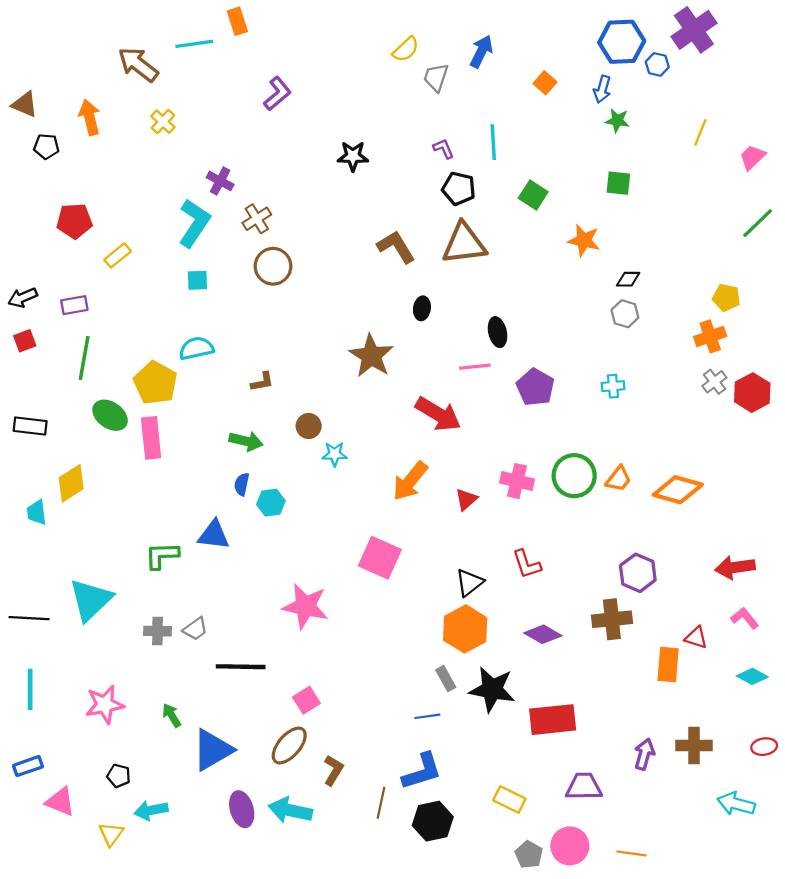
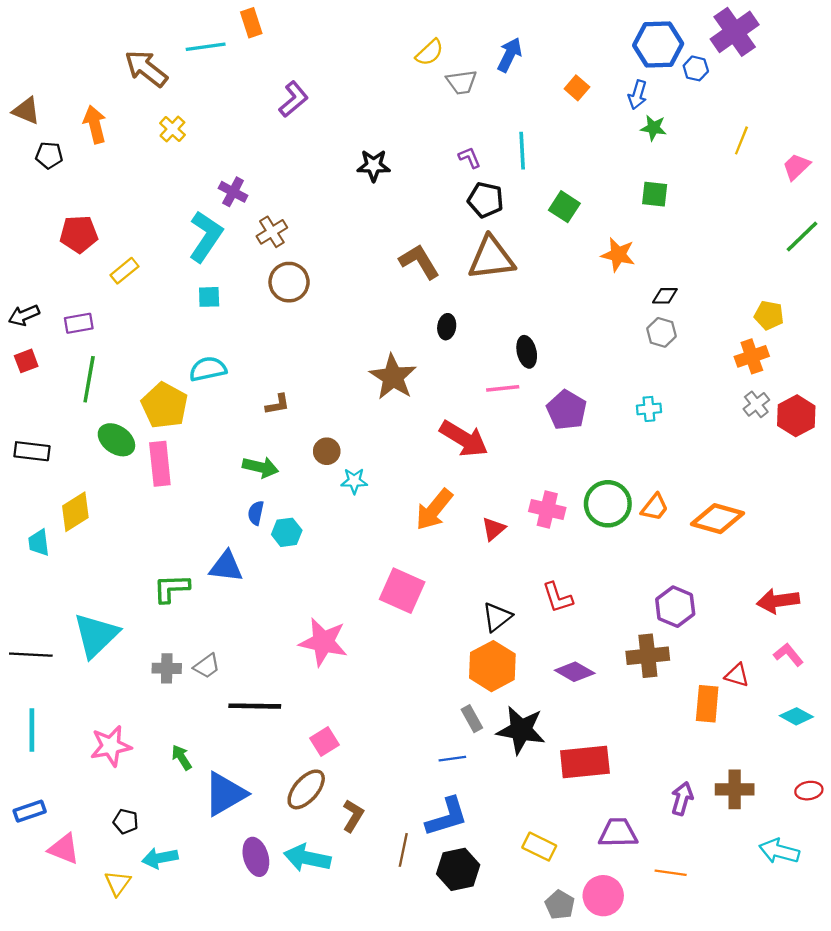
gray trapezoid: (436, 77) -> (462, 82), turned -116
orange line: (631, 853) -> (671, 873), moved

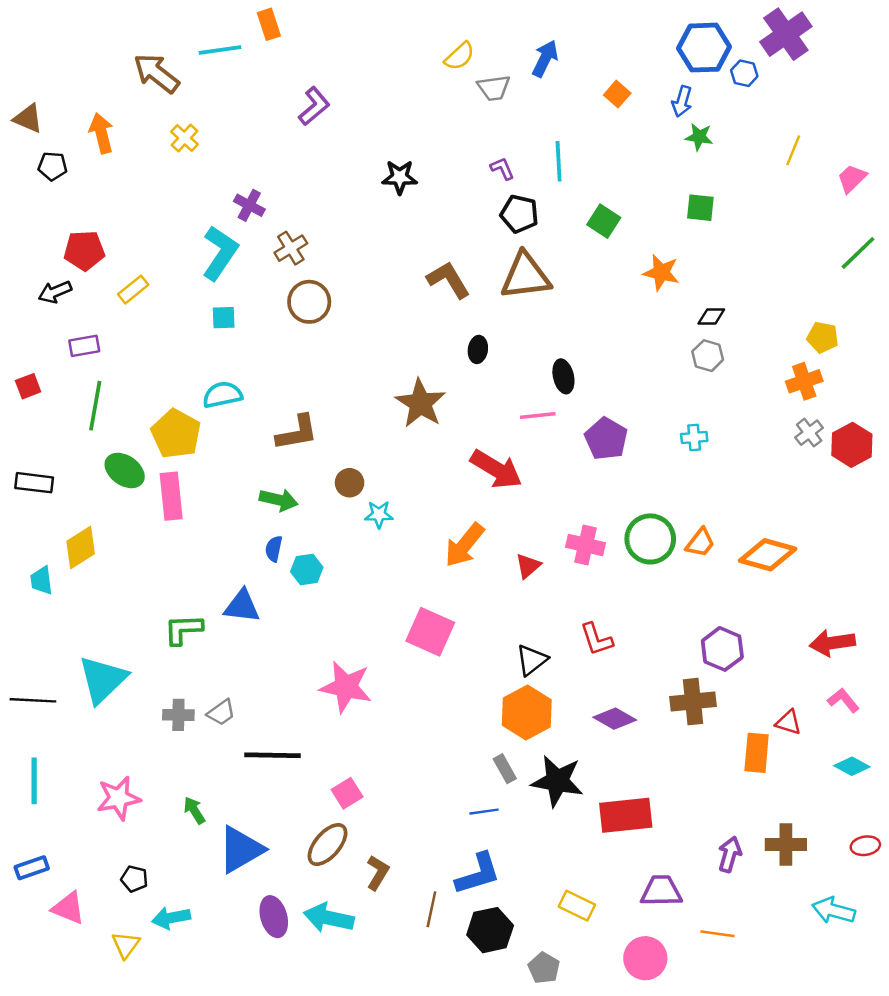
black arrow: (24, 315) -> (55, 292), moved
brown L-shape: (278, 404) -> (297, 433), size x1.6
gray pentagon: (560, 905) -> (544, 968), moved

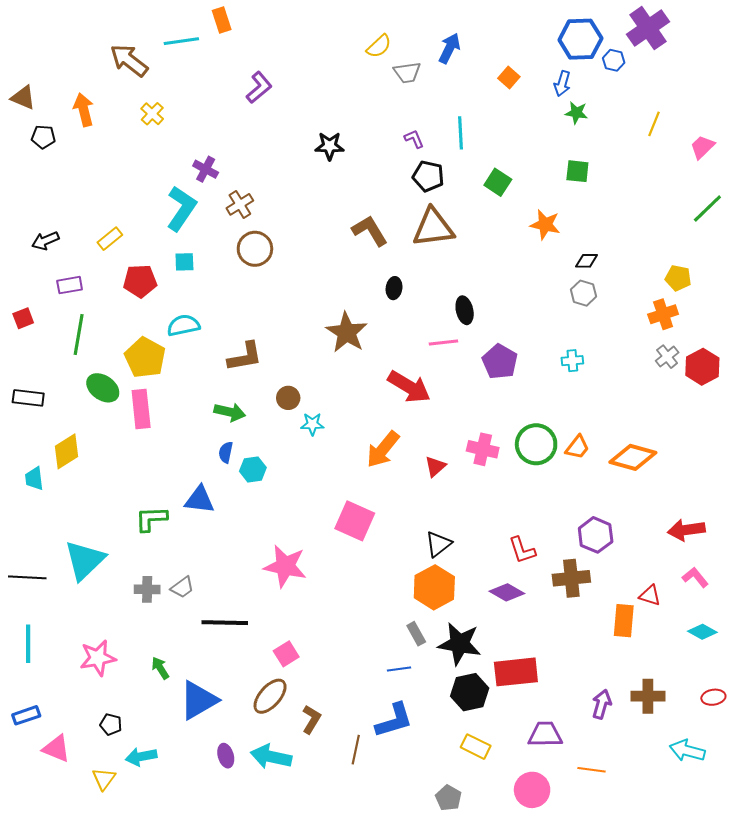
red pentagon: (84, 250) -> (140, 281), moved
red L-shape: (596, 639) -> (522, 550), moved
purple ellipse: (274, 917) -> (226, 756), size x0.7
black hexagon: (490, 930) -> (470, 692), moved

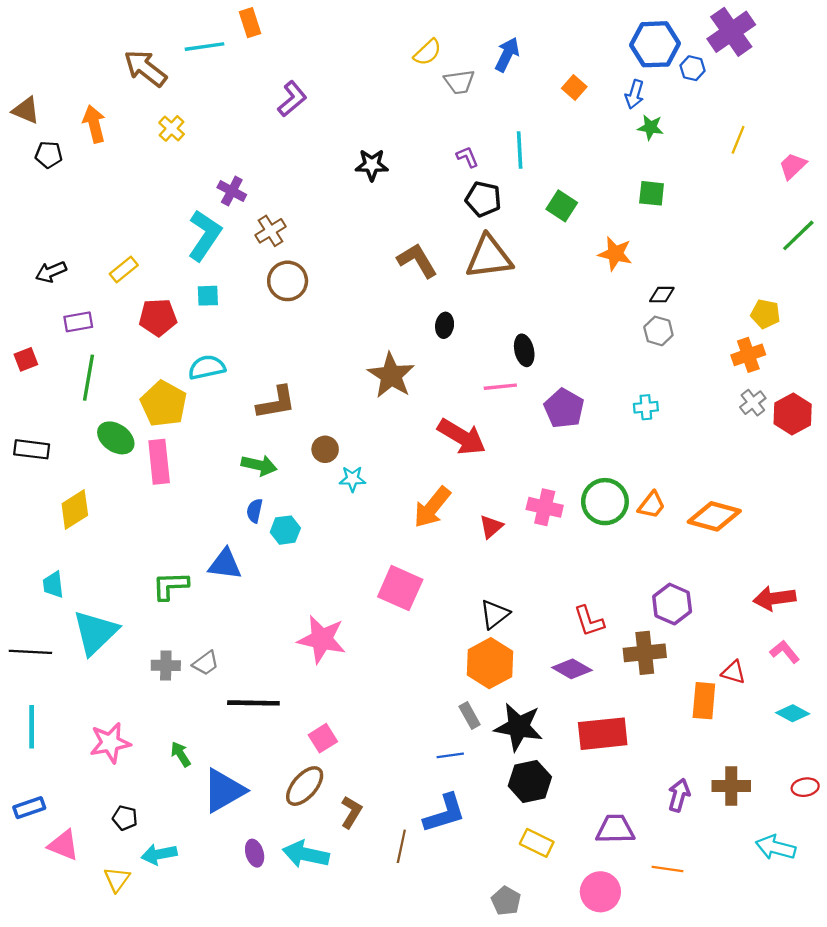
cyan trapezoid: (34, 479) -> (53, 585), moved
red rectangle: (516, 672) -> (603, 734), moved

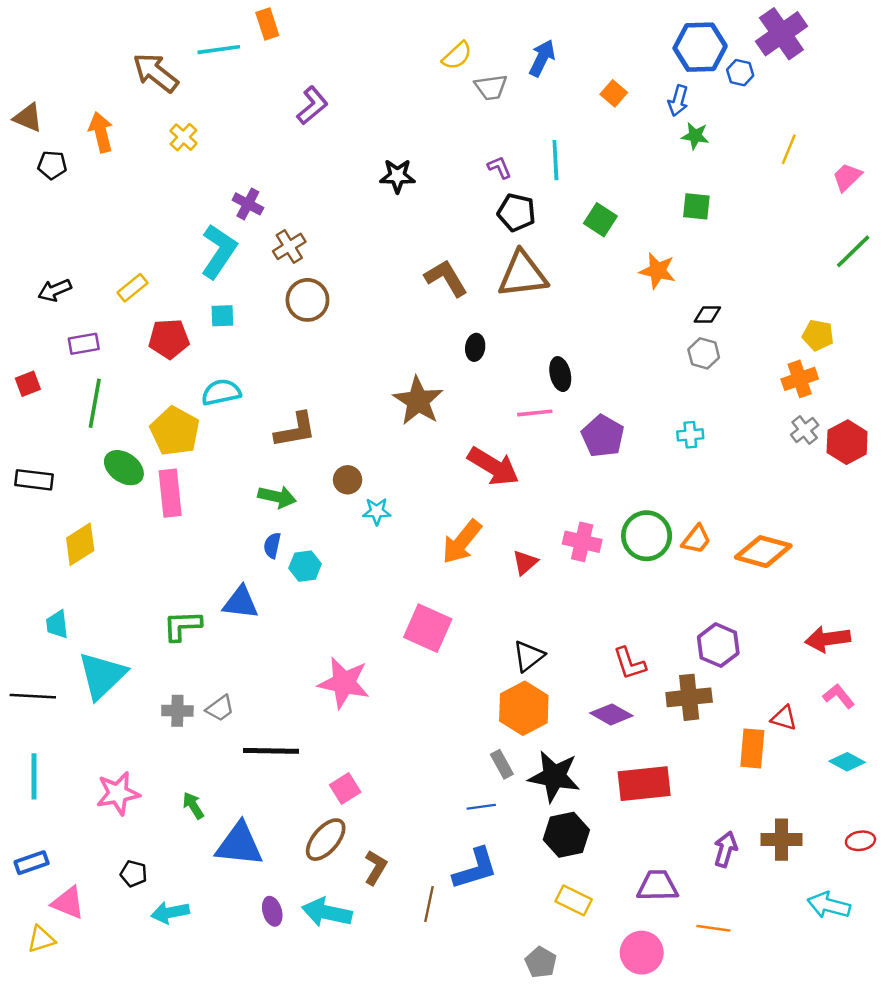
blue triangle: (224, 791) -> (239, 844), turned 36
yellow triangle: (117, 879) -> (41, 939), moved, turned 36

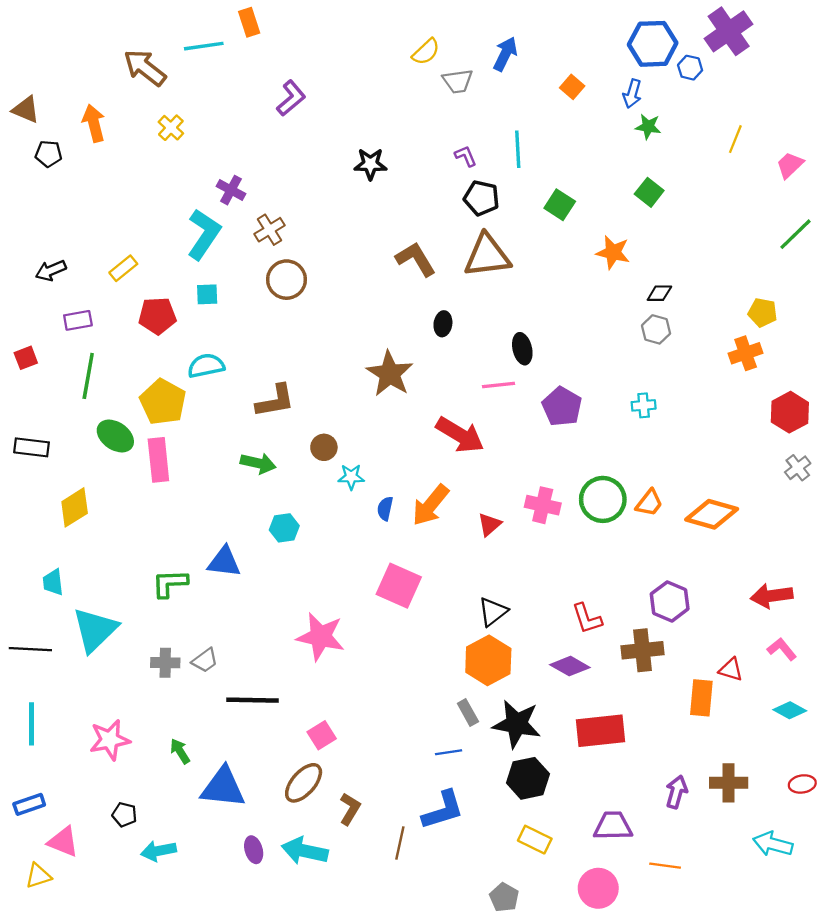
green square: (696, 206) -> (649, 192), turned 32
gray cross: (805, 430) -> (798, 468), moved
blue semicircle: (272, 545) -> (385, 509), moved

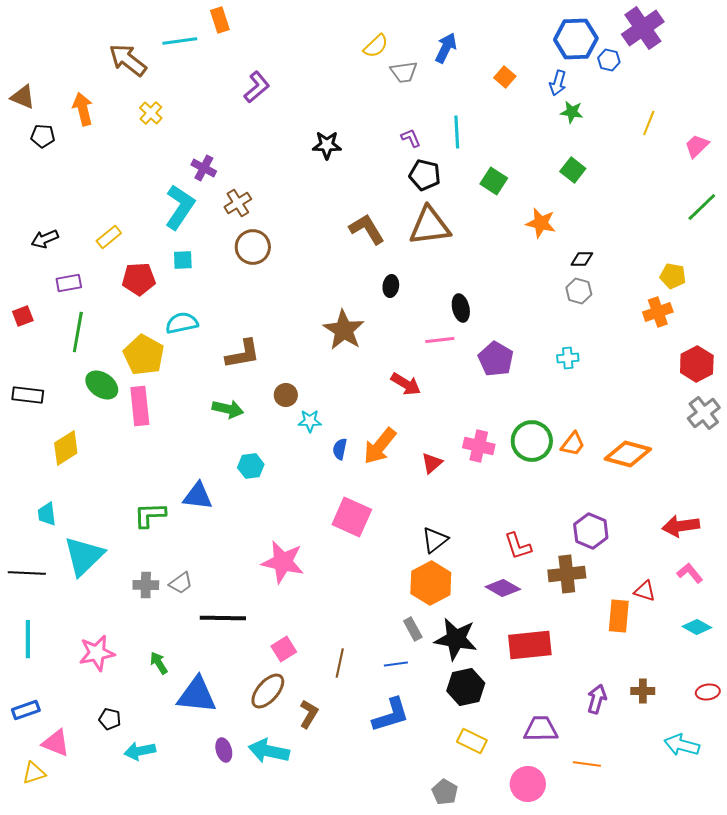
red arrow: (460, 435) -> (406, 384), size x0.7
gray cross: (798, 468) -> (704, 413), size x1.4
brown cross: (729, 783) -> (643, 691), size x0.7
brown line: (400, 843) -> (340, 663), moved

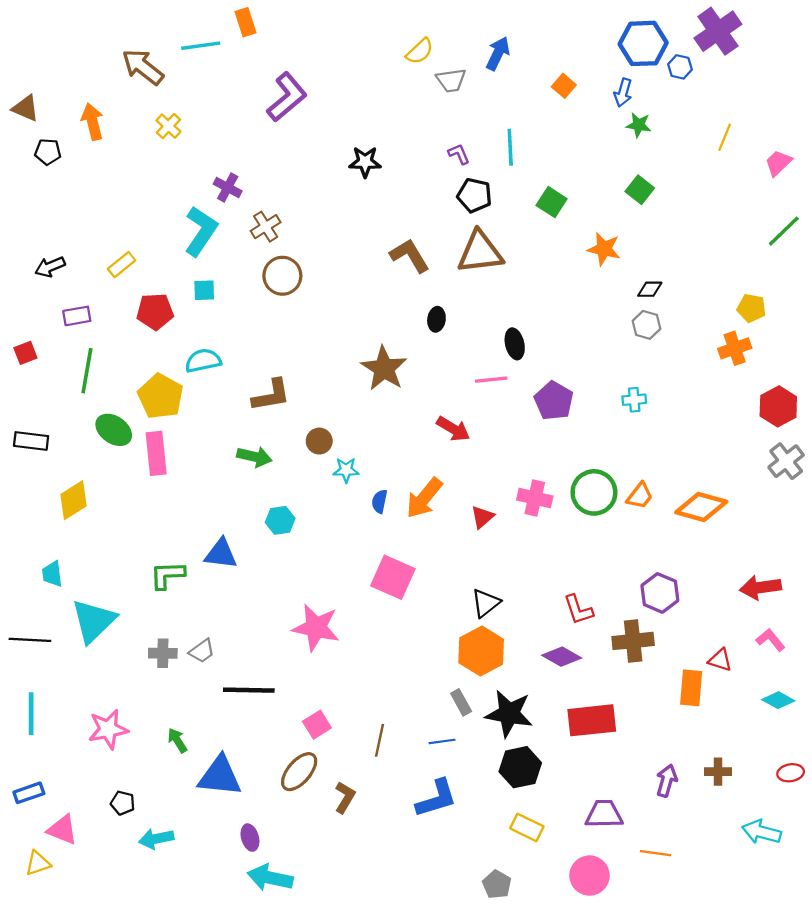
purple L-shape: (257, 87) -> (287, 97), size x1.4
cyan arrow: (269, 751) -> (270, 878), moved

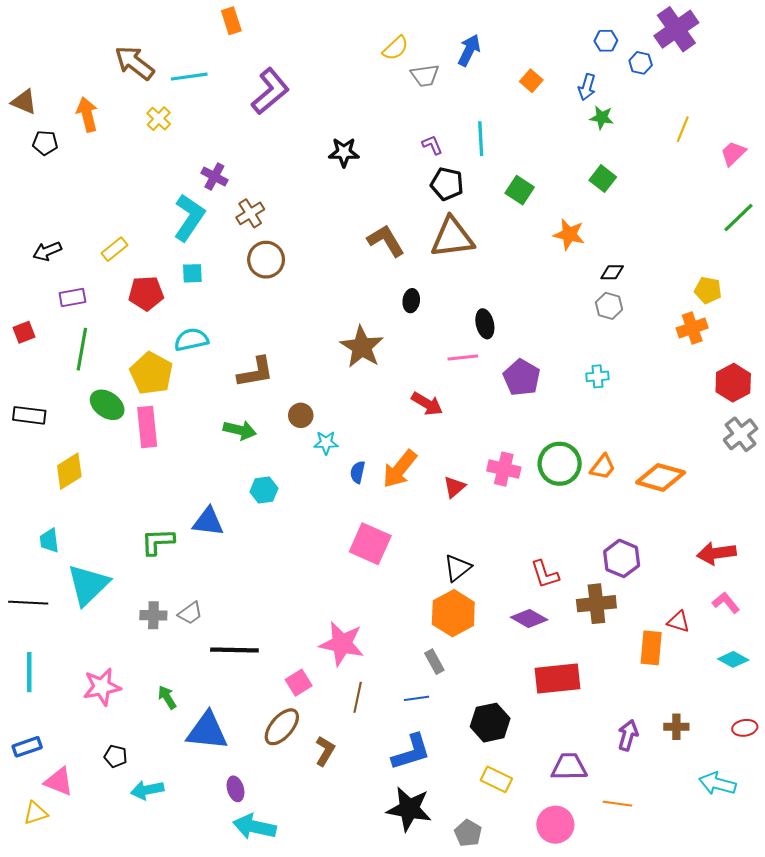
blue hexagon: (643, 43) -> (606, 41), size x0.5
cyan line: (201, 46) -> (189, 77), moved
pink star: (316, 628) -> (342, 644), moved
black star: (509, 714) -> (409, 809), moved

